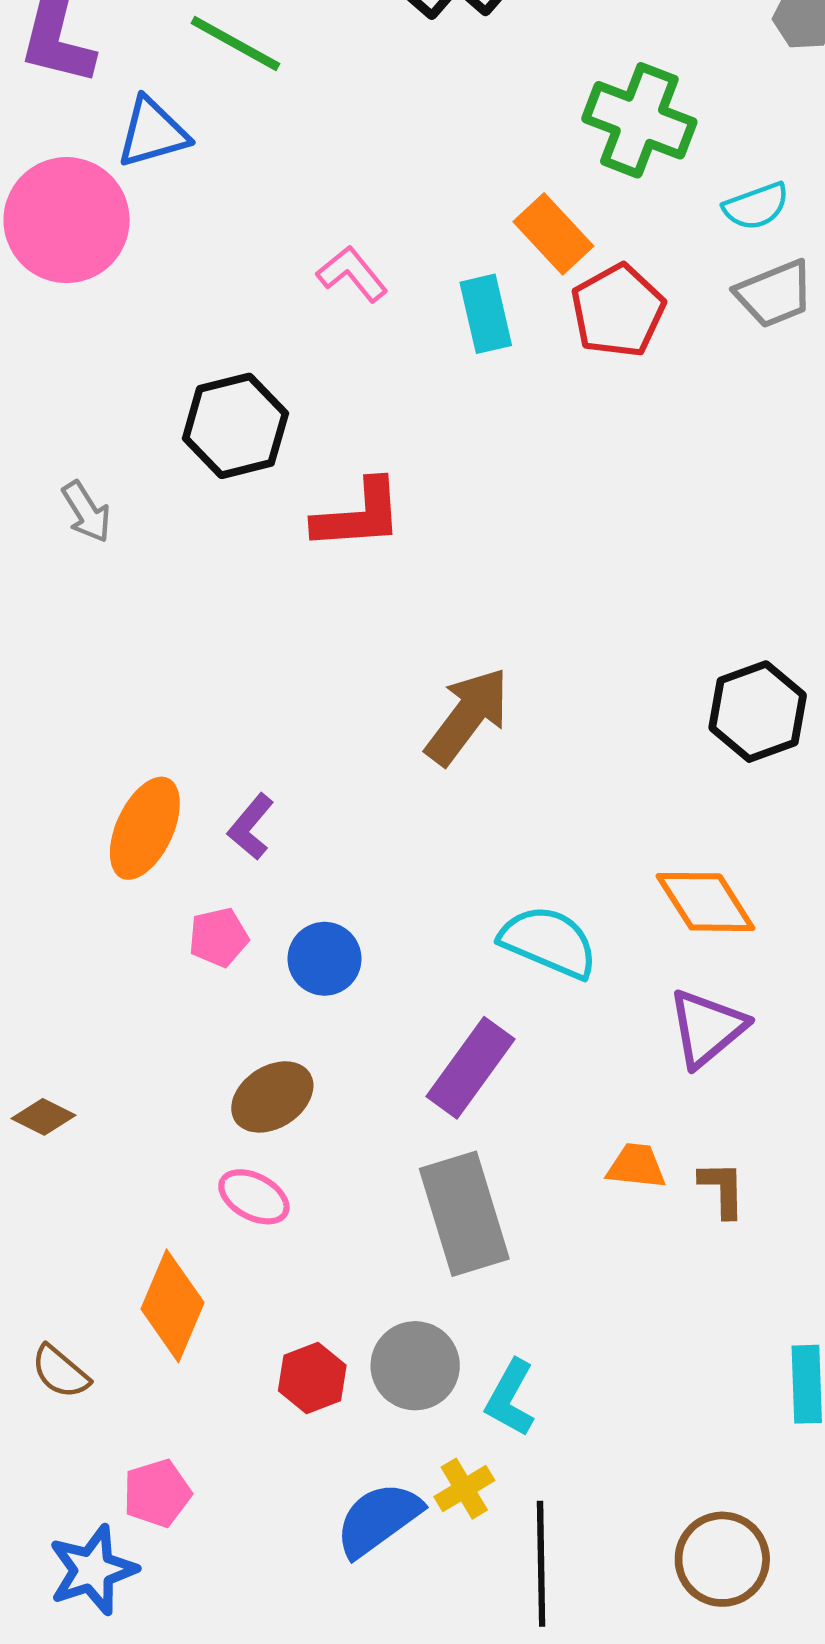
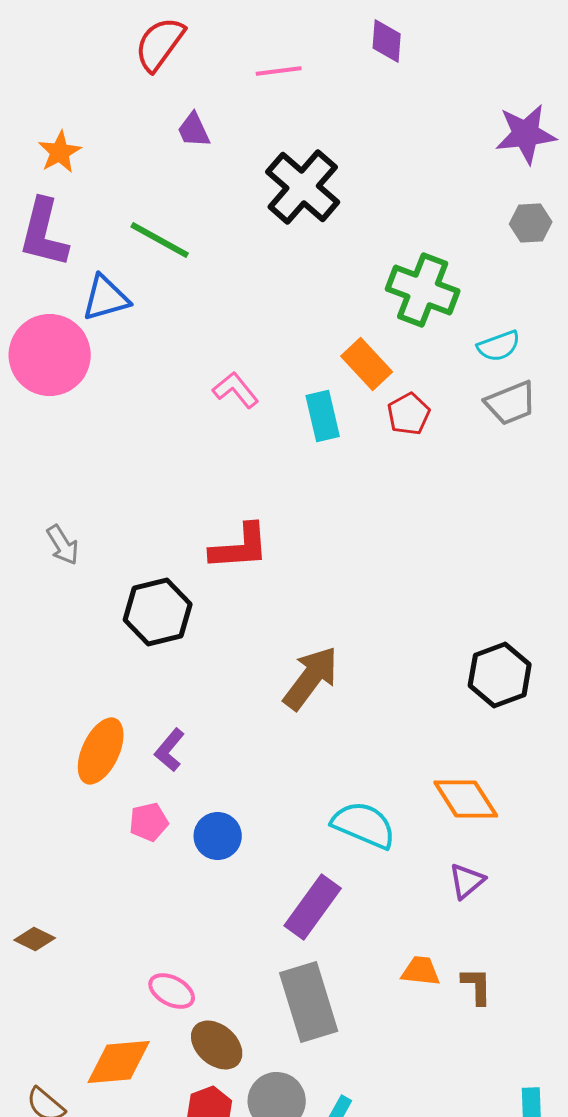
red pentagon: (618, 311) -> (409, 414), size x0.7
black hexagon: (235, 426) -> (158, 612), moved
purple triangle: (707, 1028) -> (467, 881), size x0.7
brown ellipse: (272, 1097) -> (217, 1045), moved, turned 74
orange diamond: (173, 1306) -> (119, 1062), turned 62

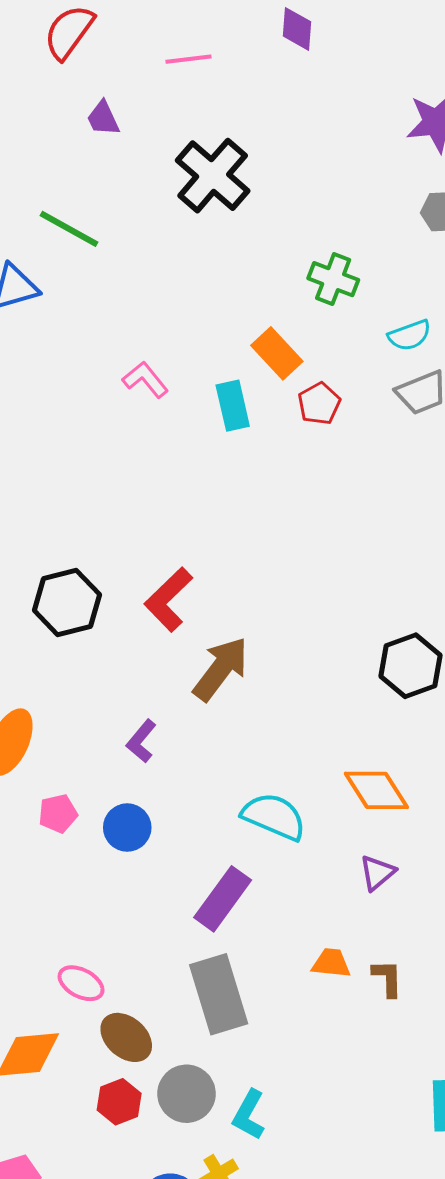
green cross: (423, 290) -> (333, 279), size x0.7
red L-shape: (240, 547) -> (168, 599), moved, turned 140
purple L-shape: (170, 750) -> (141, 741), moved

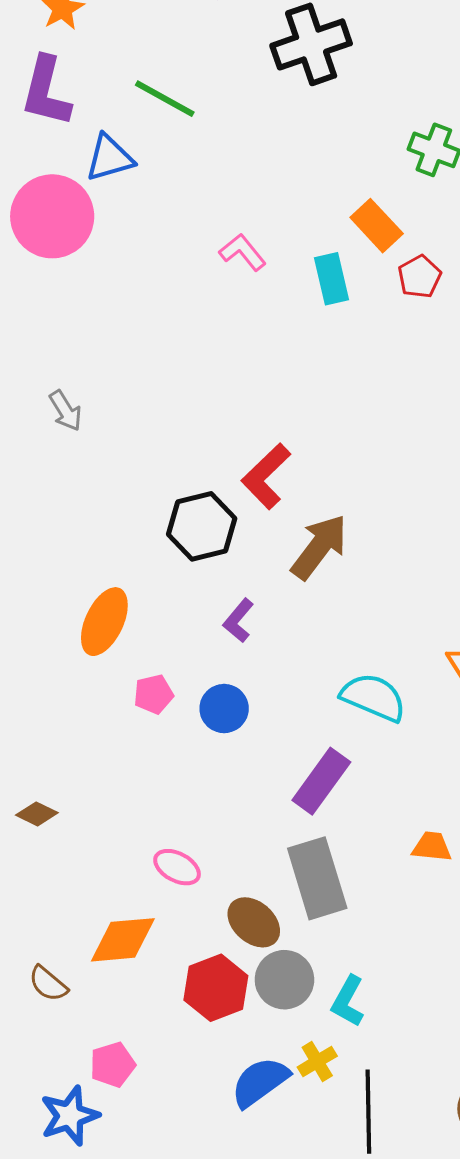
black cross: (213, 176) -> (311, 44), turned 30
black hexagon: (67, 603) -> (202, 526), moved
brown ellipse: (126, 1037) -> (254, 922), moved
red hexagon: (119, 1102) -> (216, 988), size x1.4

